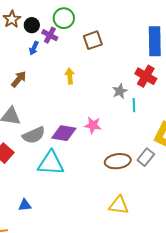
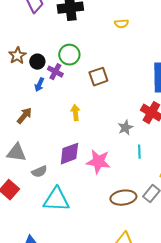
cyan line: (134, 105) -> (139, 152), moved
pink star: (93, 125) -> (98, 162), size x1.4
purple diamond: (64, 133) -> (69, 154), moved, turned -30
gray semicircle: (34, 135) -> (39, 172), size x0.7

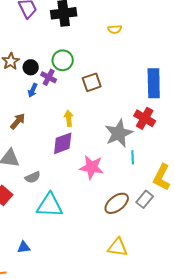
gray star: (125, 128) -> (119, 133), size x1.8
purple diamond: (69, 154) -> (63, 143), moved
brown ellipse: (123, 198) -> (117, 203), turned -30

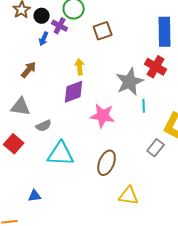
brown ellipse: (117, 203) -> (107, 163), moved, turned -30

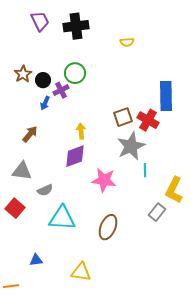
purple cross: (60, 26) -> (61, 90), turned 35
brown square: (103, 31) -> (123, 117), moved
red cross: (156, 67) -> (148, 120), moved
yellow triangle: (129, 196) -> (81, 272), moved

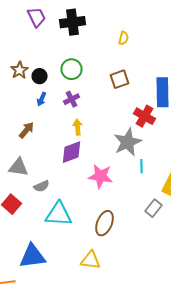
yellow semicircle: (127, 42) -> (124, 38), turned -72
purple cross: (61, 90) -> (72, 99), moved
brown square: (123, 117) -> (120, 79), moved
blue triangle: (36, 260) -> (32, 256), size x2.0
yellow triangle: (81, 272) -> (90, 260), moved

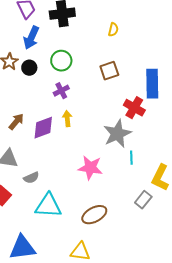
blue arrow: (42, 99) -> (31, 38), moved, size x1.6
purple diamond: (72, 152) -> (43, 128), moved
brown ellipse: (104, 223) -> (94, 215), turned 40

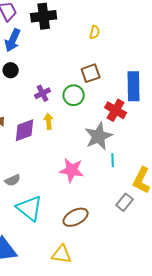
green circle: (61, 61) -> (74, 95), moved
cyan triangle: (48, 206) -> (30, 208), turned 36

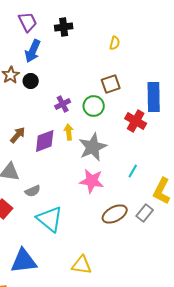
black cross: (44, 16) -> (64, 27), size x0.7
gray star: (99, 136) -> (93, 147), moved
cyan line: (113, 160) -> (133, 171), turned 32
brown ellipse: (76, 217) -> (115, 214), moved

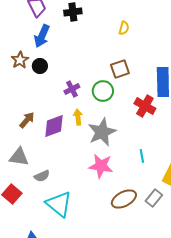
cyan line: (133, 171) -> (142, 156), turned -40

